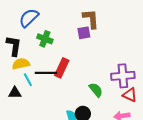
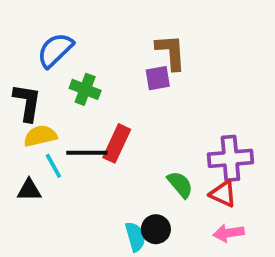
red triangle: (130, 95) -> (223, 194), moved

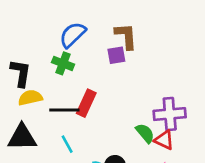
blue semicircle: (55, 50) -> (73, 35), moved
cyan line: (53, 166) -> (67, 144), moved
green semicircle: (180, 184) -> (145, 133), moved
black triangle: (29, 190) -> (22, 137), size x1.6

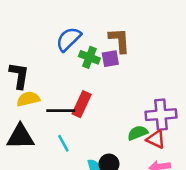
green cross: (63, 63) -> (89, 57), moved
green semicircle: (145, 133) -> (138, 133), turned -72

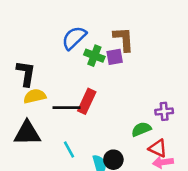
purple cross: (161, 115) -> (164, 111), size x0.6
red triangle: (156, 139) -> (158, 148), moved
cyan line: (63, 143) -> (69, 150), moved

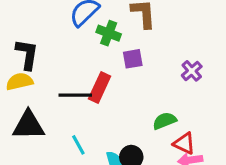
purple square: (115, 57) -> (133, 59), moved
yellow semicircle: (35, 96) -> (19, 81), moved
purple cross: (164, 111) -> (192, 71), moved, turned -36

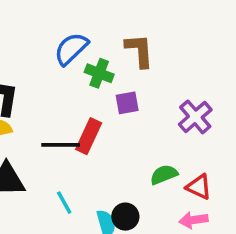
purple cross: (192, 71) -> (195, 117), size x1.4
red triangle: (184, 143) -> (199, 187), moved

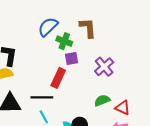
purple square: (127, 103) -> (71, 59), moved
purple cross: (195, 117) -> (104, 67), moved
black line: (61, 145) -> (42, 97), moved

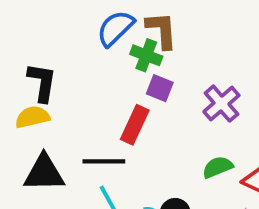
brown L-shape: (88, 28) -> (162, 30), moved
purple square: (71, 59) -> (160, 88), turned 32

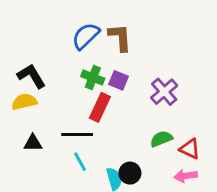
green cross: (146, 55) -> (93, 77), moved
black L-shape: (42, 82) -> (31, 76), turned -40
black triangle: (44, 173) -> (33, 143), size x0.6

